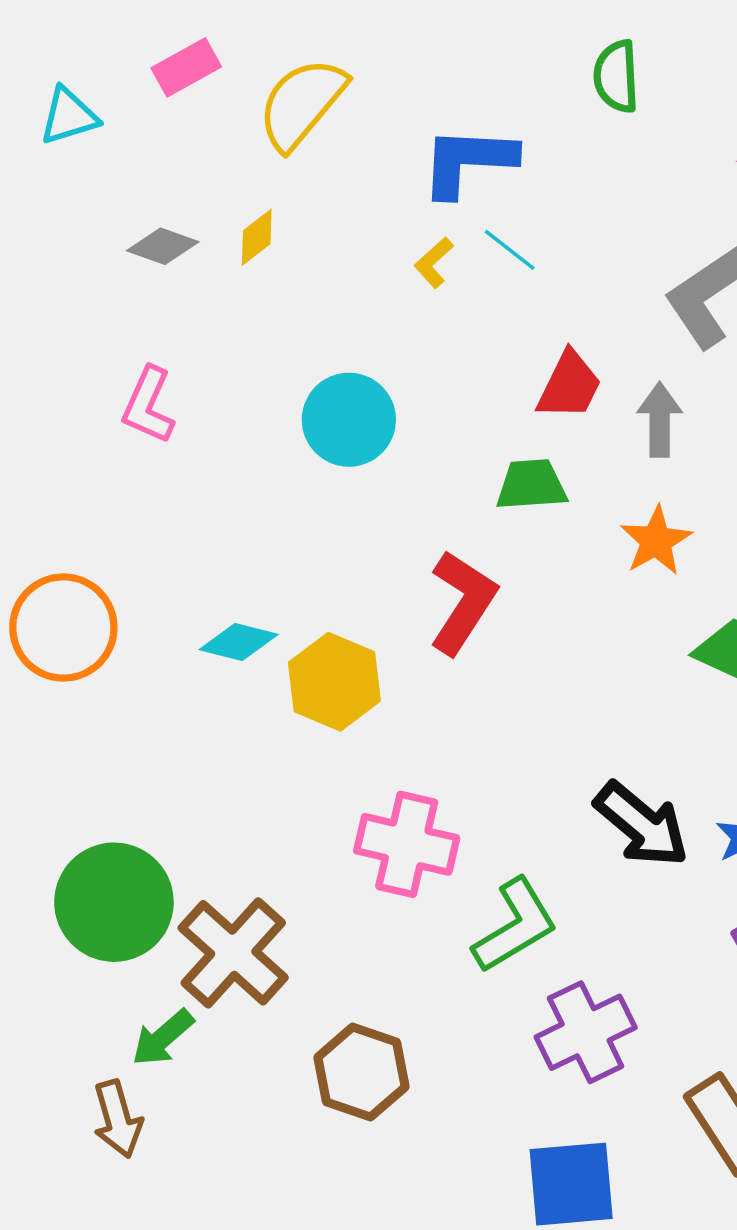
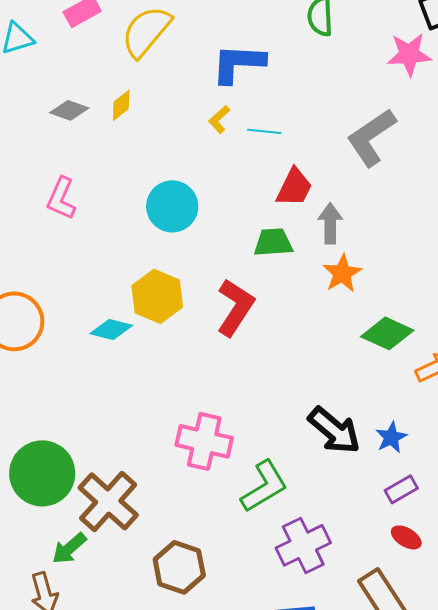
cyan line: (510, 250) -> (264, 131), moved, turned -32
gray arrow: (660, 420) -> (330, 223), moved
yellow hexagon: (334, 682) -> (157, 296), moved

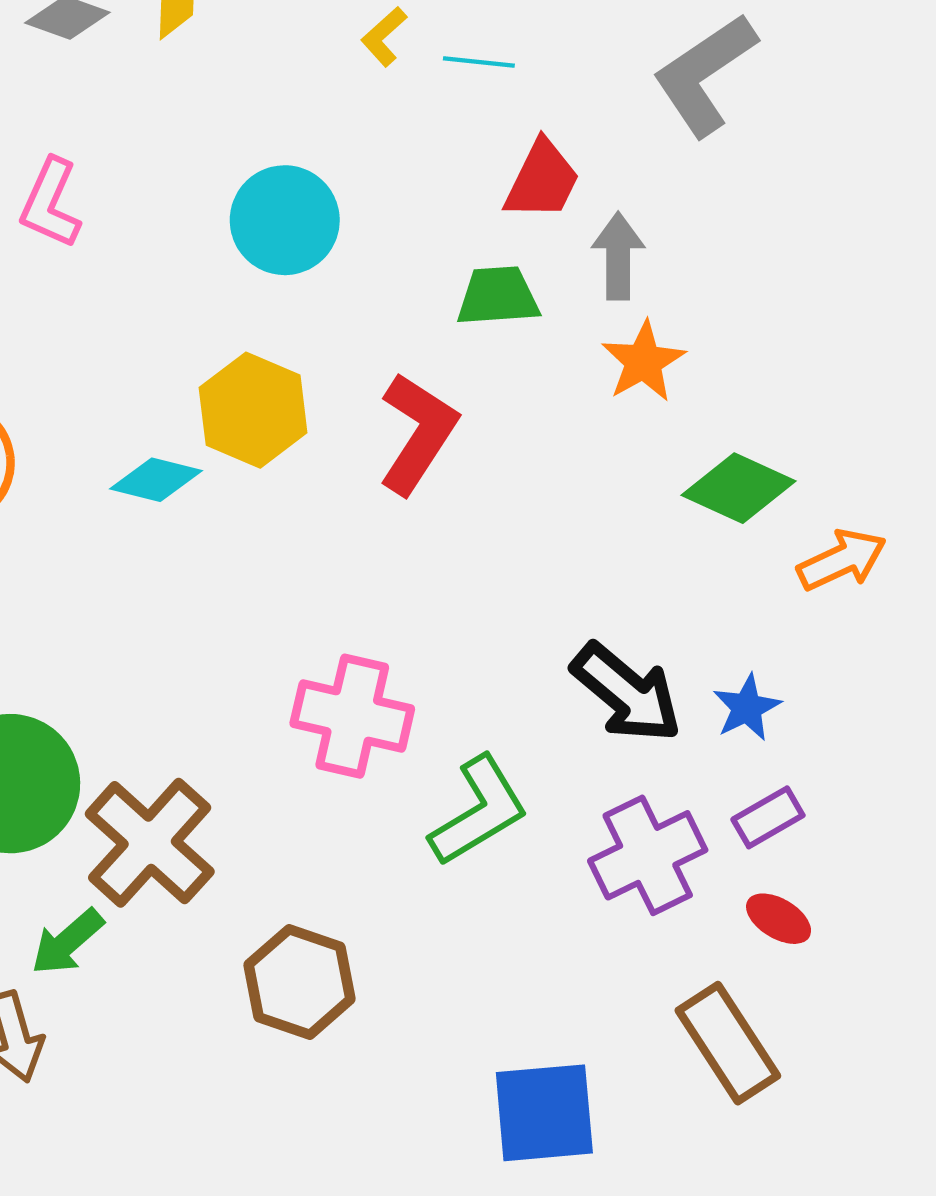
purple cross: (303, 545) -> (648, 855), moved

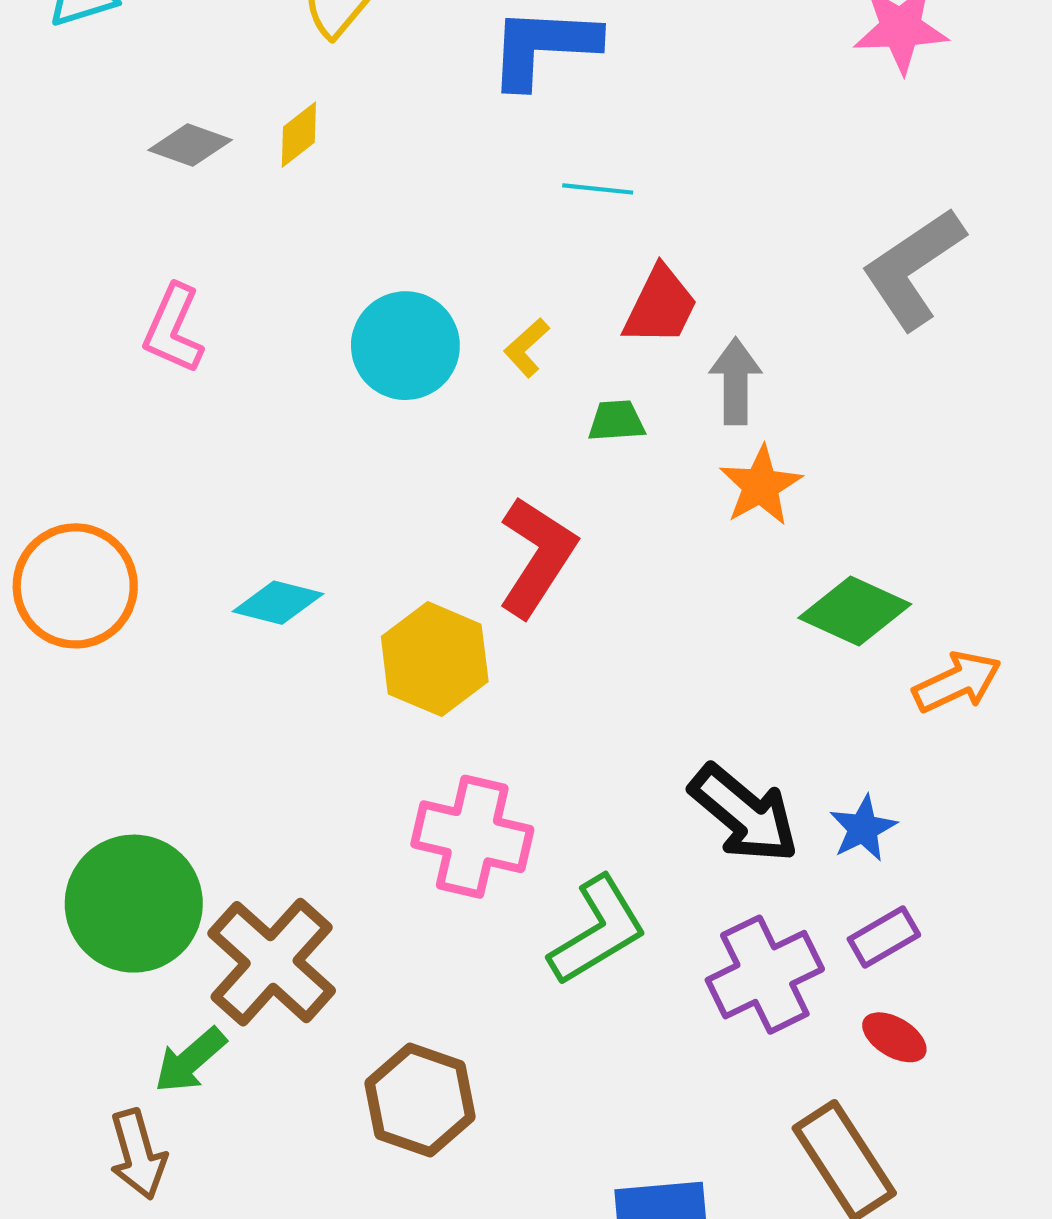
yellow L-shape: (384, 37) -> (527, 348), moved
gray L-shape: (705, 75) -> (913, 268), moved
green trapezoid: (498, 296) -> (616, 421), size x0.7
yellow hexagon: (253, 410) -> (435, 659), moved

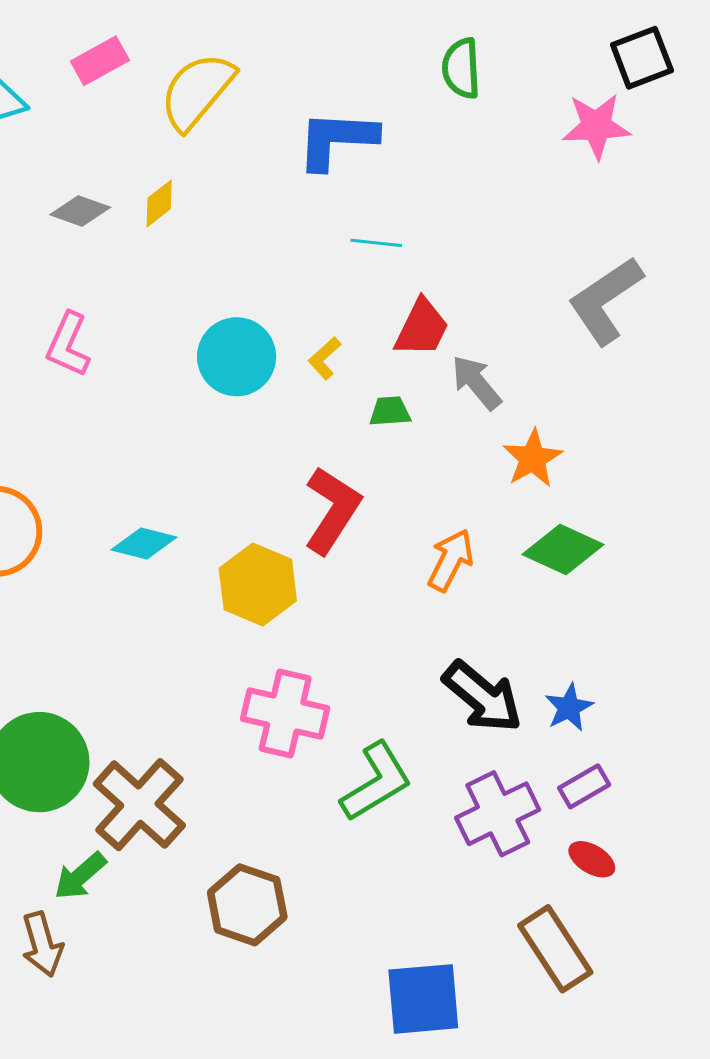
gray arrow: (736, 381) -> (476, 383), turned -40
orange star: (761, 486) -> (533, 458), moved
orange arrow: (957, 682) -> (451, 560), moved, turned -38

